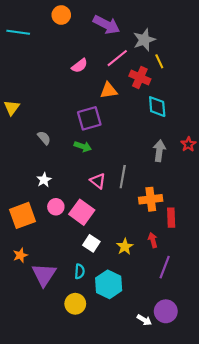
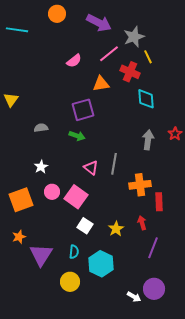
gray semicircle: (44, 138) -> (41, 128), turned -56

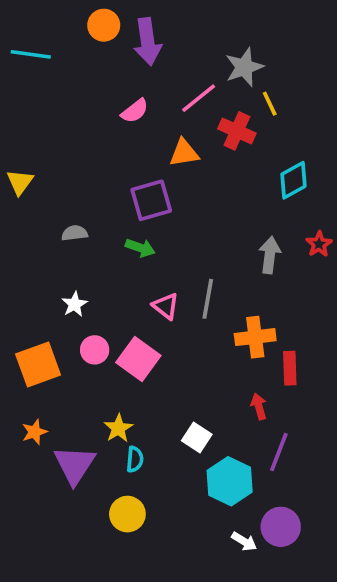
purple arrow: (99, 23) -> (148, 42), moved, turned 55
cyan diamond: (146, 99) -> (293, 180), moved, turned 65
white square: (85, 226) -> (197, 437), moved
yellow star: (116, 229) -> (118, 428), moved
cyan hexagon: (101, 264) -> (230, 481), moved

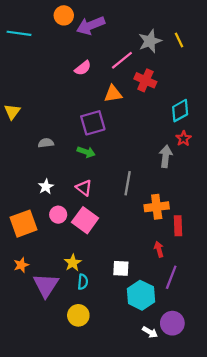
purple arrow: (148, 42) -> (91, 25), turned 76
yellow line: (270, 104) -> (179, 40), moved
red star: (319, 244) -> (184, 139), moved
pink triangle: (166, 306) -> (84, 188), moved
white square: (197, 437) -> (121, 268), turned -30

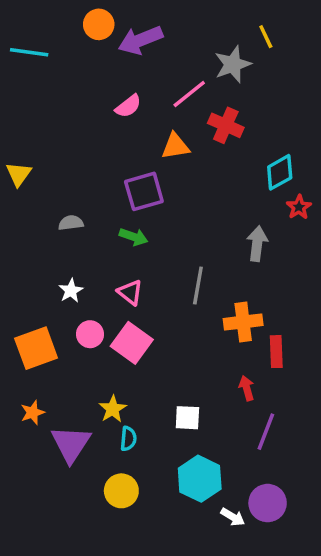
yellow line: (179, 40) -> (266, 37), moved
red star: (184, 139) -> (299, 207), moved
cyan hexagon: (141, 295) -> (200, 479), moved

